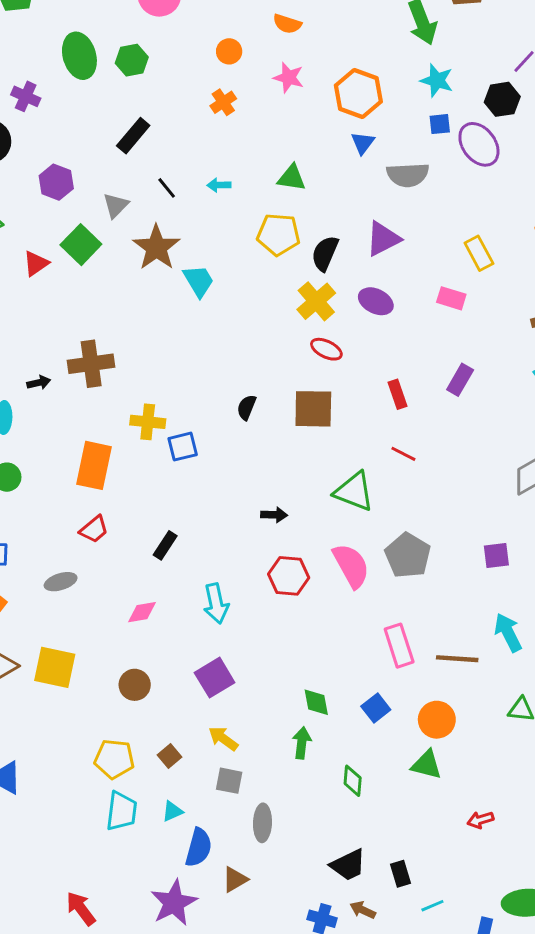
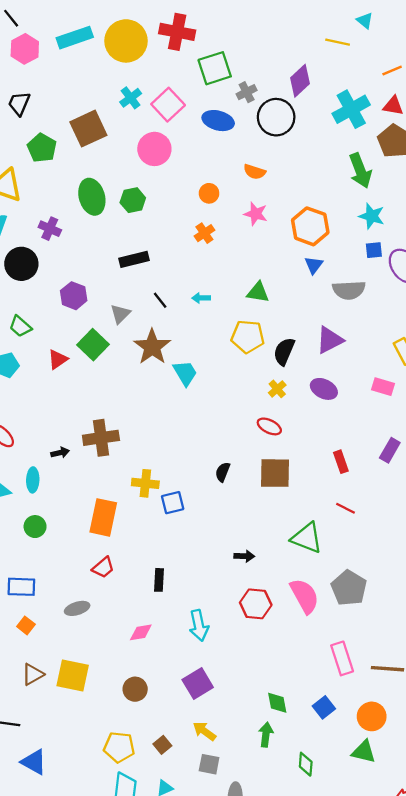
black rectangle: (133, 136) -> (134, 259), turned 36
yellow cross: (316, 301) -> (277, 389), size x0.6
red ellipse: (326, 349) -> (269, 426), moved
black rectangle: (165, 545) -> (159, 580), turned -30

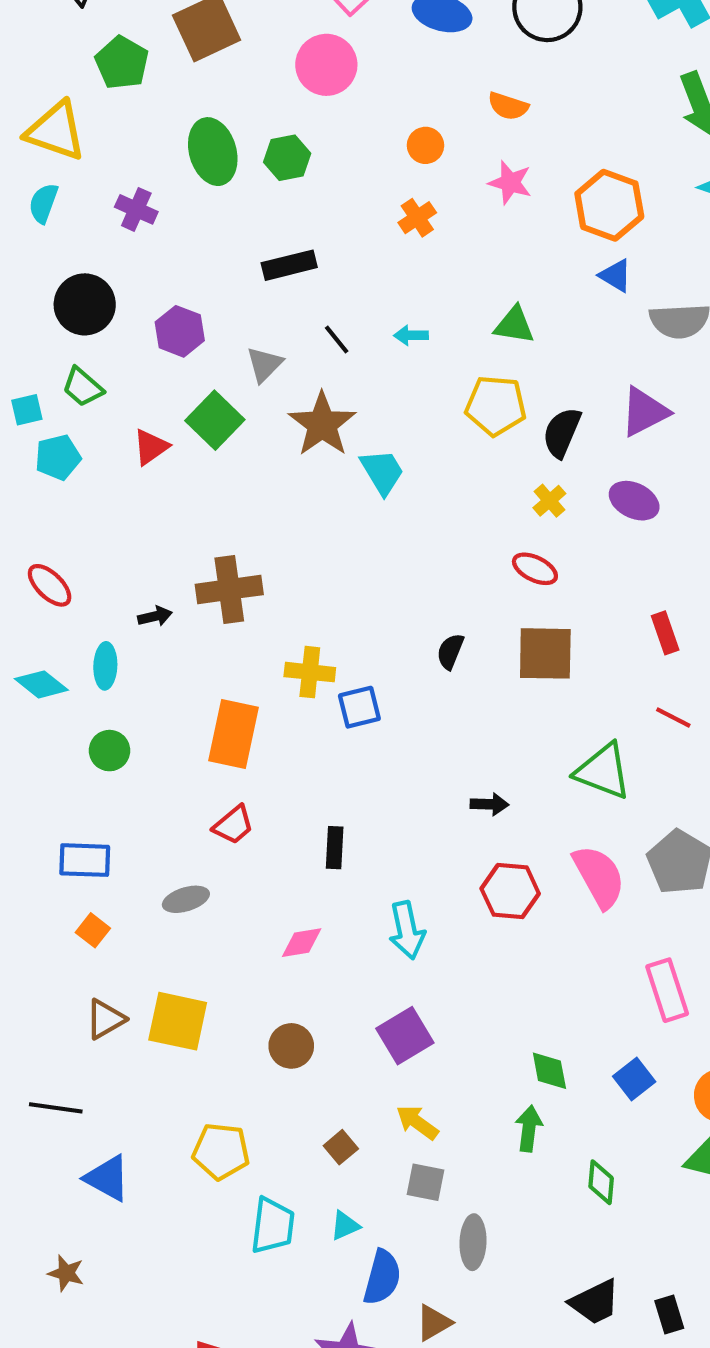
black circle: (21, 264) -> (85, 304), moved
blue triangle: (314, 265) -> (616, 276), turned -36
yellow pentagon: (119, 747) -> (221, 1151), moved

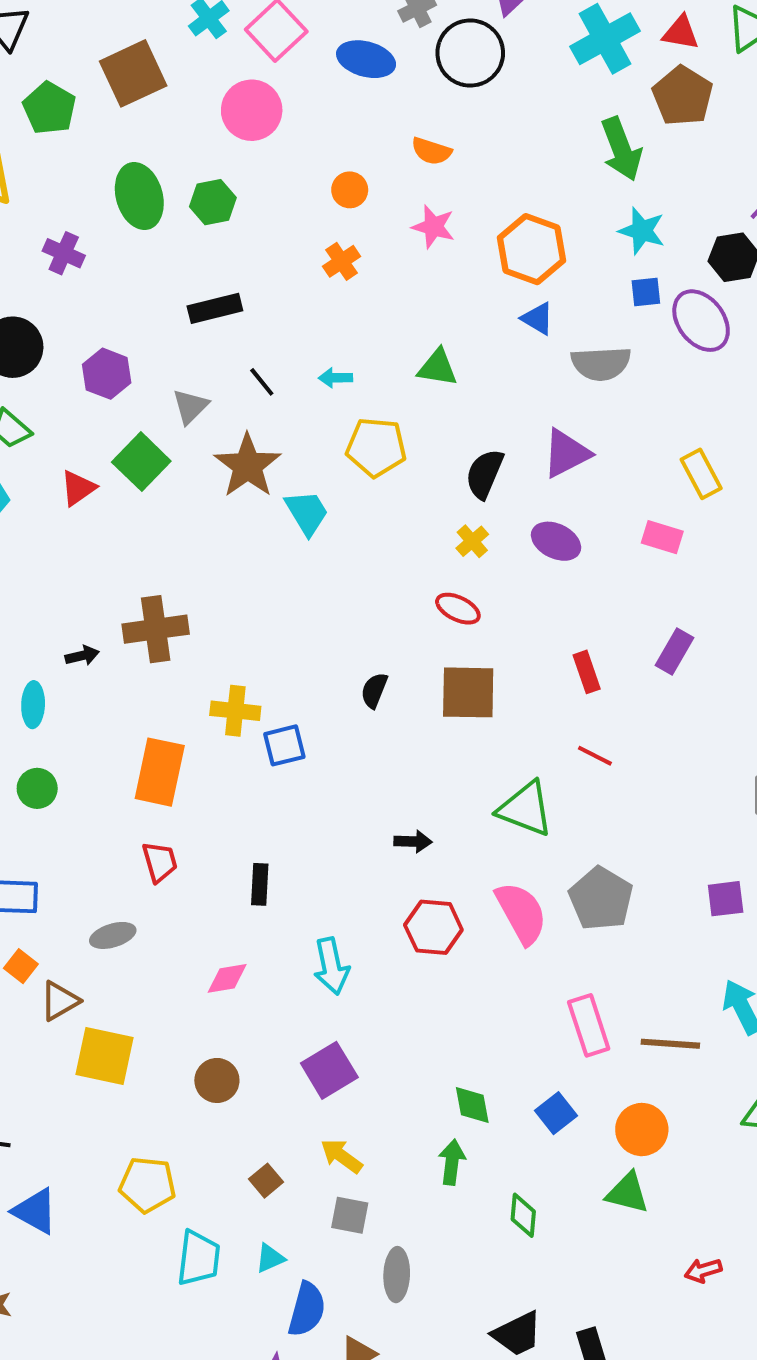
yellow pentagon: (496, 406) -> (376, 447), moved
red trapezoid: (233, 825) -> (160, 862), turned -66
brown triangle: (105, 1019) -> (60, 1001), moved

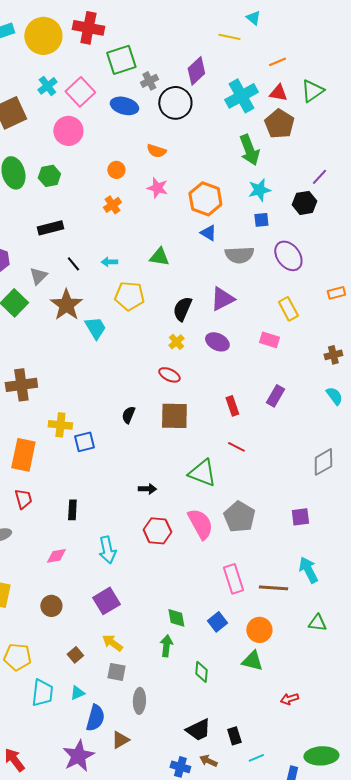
cyan star: (642, 231) -> (259, 190), turned -30
purple ellipse: (701, 321) -> (288, 256), moved

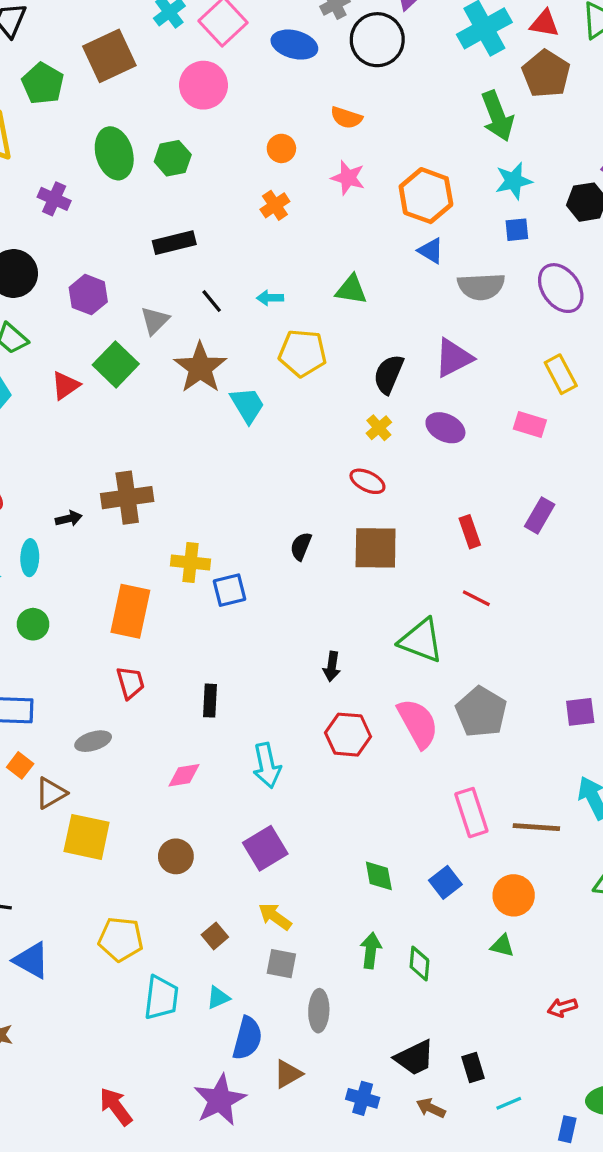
black arrow: (147, 489) -> (332, 666), turned 96
green arrow: (166, 646) -> (371, 951), moved
green triangle: (252, 661) -> (502, 946), size x0.7
blue cross: (180, 767) -> (363, 1098), moved

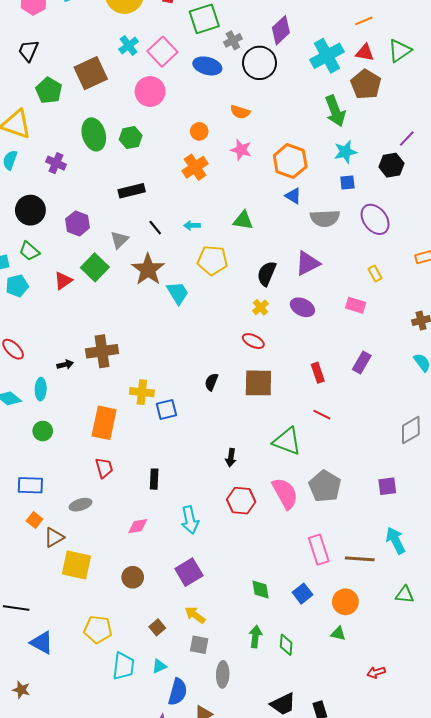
orange cross: (275, 205) -> (195, 167), size x1.4
yellow rectangle: (561, 374) -> (375, 274), size x0.7

